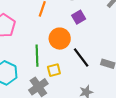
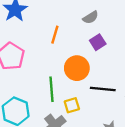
black line: (81, 57) -> (103, 89), turned -45

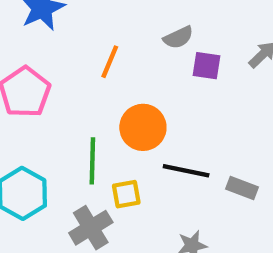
purple square: (98, 42) -> (207, 66), moved, turned 35

